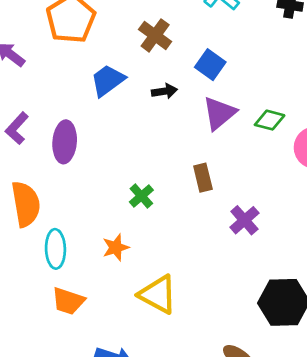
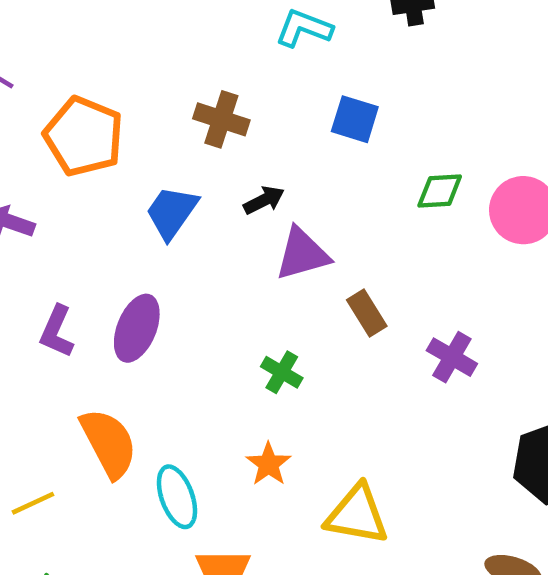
blue square: (210, 65) -> (355, 119), moved
purple triangle: (219, 113) -> (302, 254), moved, turned 42
purple ellipse: (65, 142) -> (137, 328), turned 36

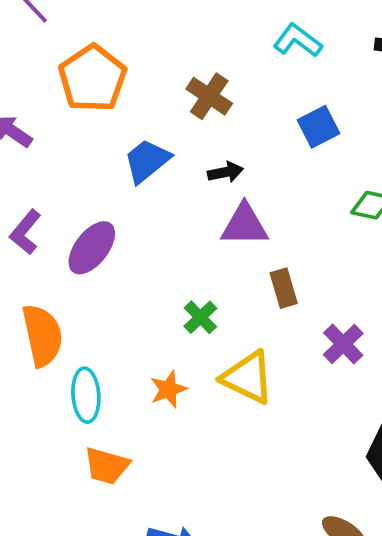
blue square: (355, 119) -> (319, 127), turned 30
yellow triangle: (357, 515) -> (248, 377), moved

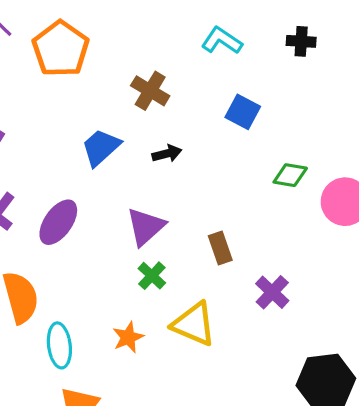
orange pentagon: (92, 78) -> (61, 49), moved
blue square: (319, 127) -> (243, 112), turned -32
purple triangle: (244, 225) -> (146, 227), moved, turned -39

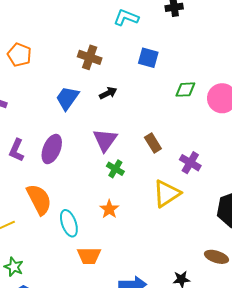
orange pentagon: (61, 49) -> (19, 55), moved, size x0.7
yellow triangle: (194, 324) -> (167, 194), moved, turned -44

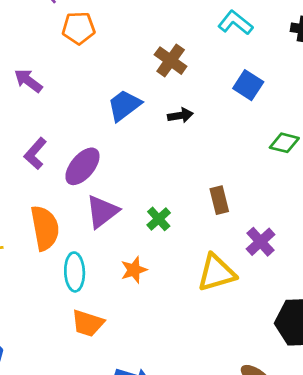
orange pentagon: (19, 55) -> (79, 28), turned 30
purple triangle: (105, 140) -> (102, 212), moved

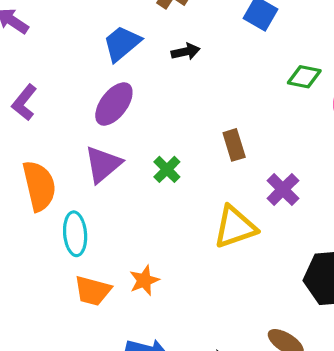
purple ellipse: (82, 166) -> (114, 104), moved
orange star: (134, 270) -> (144, 280), moved

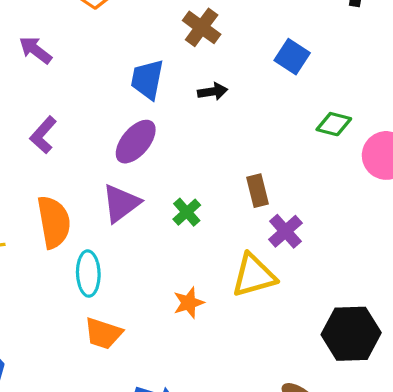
blue trapezoid: (122, 43) -> (147, 79), turned -42
purple cross: (283, 189) -> (285, 231), moved
orange star: (144, 280) -> (189, 303), moved

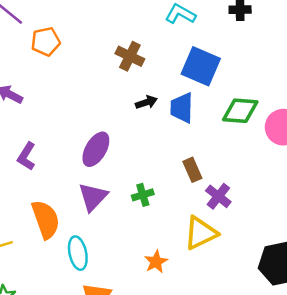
blue square: (292, 57) -> (201, 66), size x1.5
blue trapezoid: (147, 79) -> (182, 108), moved
green diamond: (334, 124) -> (240, 111), size x1.4
green cross: (187, 212) -> (143, 195), turned 35

